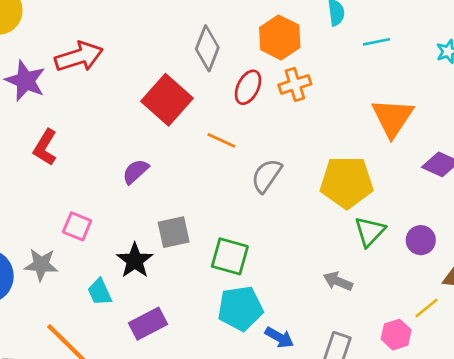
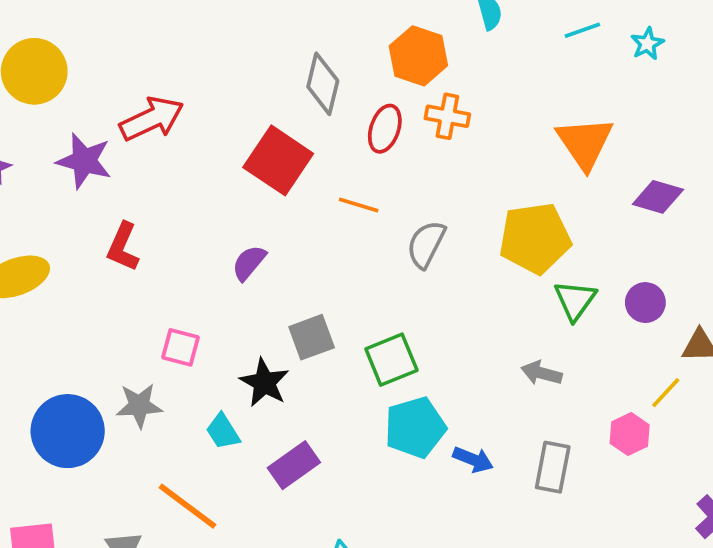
cyan line: (377, 42) -> (582, 30), moved
orange cross: (295, 84) -> (447, 116), turned 36
green square: (230, 256) -> (391, 360), turned -30

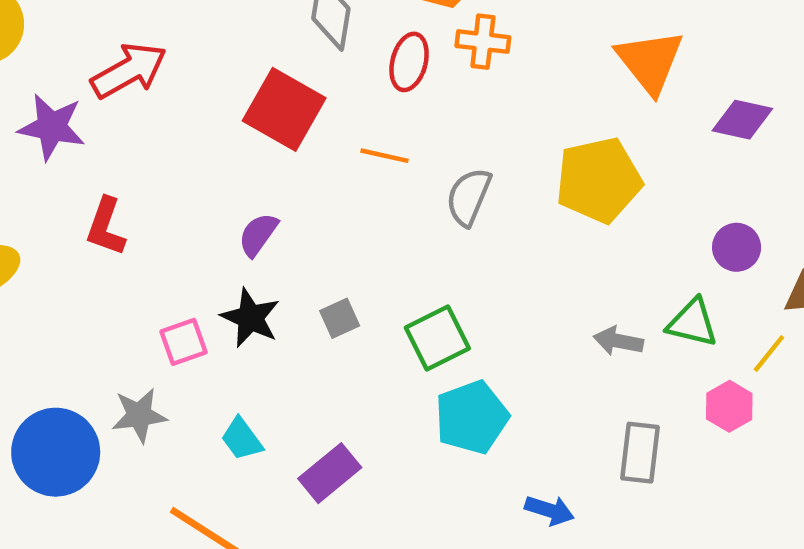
green triangle: (575, 300) -> (692, 323), moved, turned -48
gray square: (312, 337) -> (340, 318), size x0.7
pink square: (180, 347) -> (184, 342), turned -30
black star: (264, 383) -> (250, 318), moved
blue arrow: (473, 460) -> (550, 510), moved

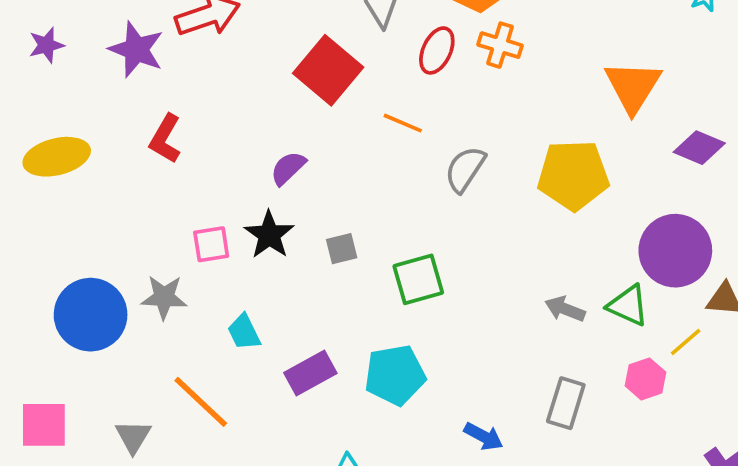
purple circle: (737, 247) -> (675, 251), size x1.8
cyan pentagon: (472, 417) -> (395, 375), moved

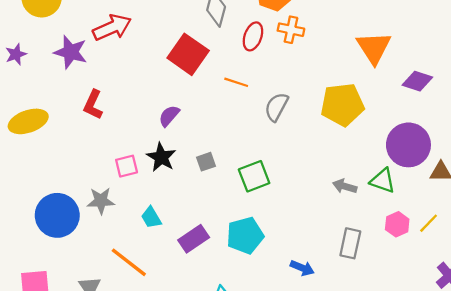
yellow line: (686, 342) -> (429, 223), moved

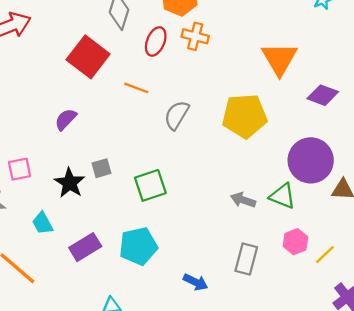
black star: (161, 157) -> (70, 183), moved
yellow line: (429, 223) -> (325, 255), moved

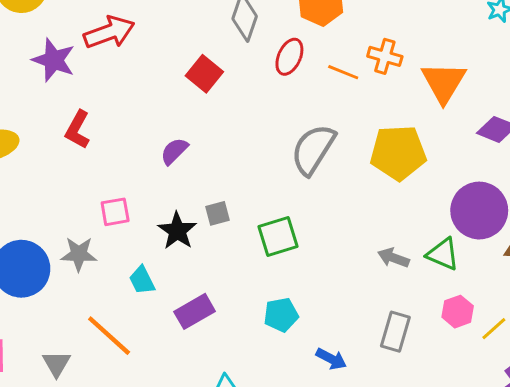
orange cross: (195, 36) -> (385, 56), moved
red square: (88, 57) -> (204, 74), size x0.7
orange line: (136, 88) -> (343, 72), moved
gray semicircle: (177, 115) -> (313, 149), size x1.4
cyan pentagon: (138, 246) -> (281, 315), moved, size x0.7

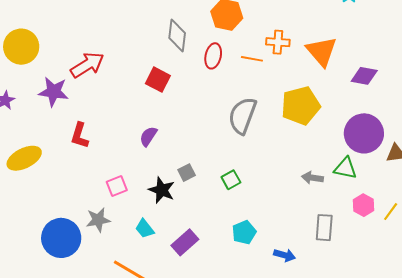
green square: (278, 237) -> (231, 180), size x0.7

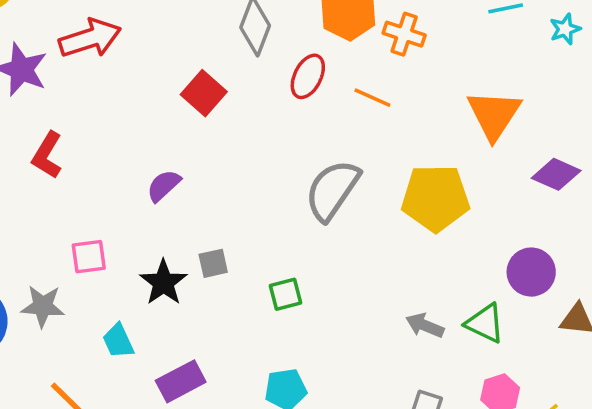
orange cross: (278, 42) -> (404, 34), moved
purple circle: (364, 133) -> (531, 272), size x0.7

